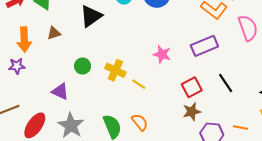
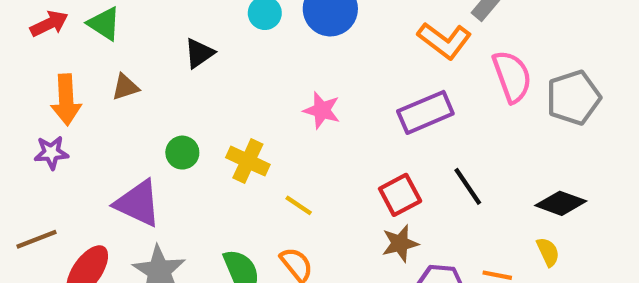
black triangle: (91, 16) -> (199, 53), size x0.7
pink star: (162, 54) -> (322, 110), moved
yellow line: (139, 84) -> (299, 205), moved
purple triangle: (60, 91) -> (138, 203), size x1.4

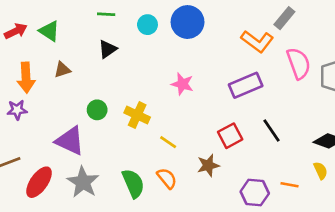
brown star: (400, 243) -> (208, 165), moved

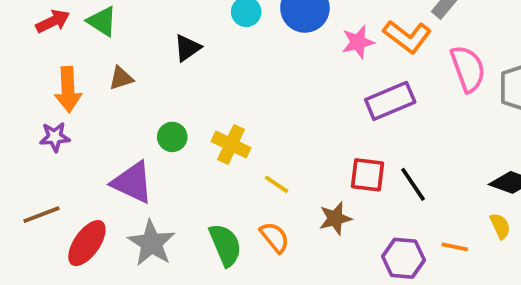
pink star: (182, 84) -> (358, 42), moved, turned -30
black line: (271, 131) -> (413, 184), moved
red square: (230, 136) -> (367, 175), turned 35

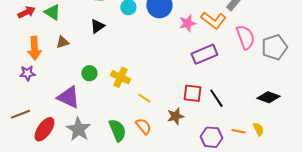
yellow semicircle: (500, 226) -> (258, 129), moved

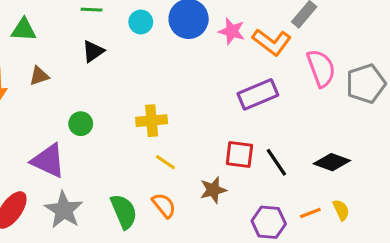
green triangle: (52, 12) -> (24, 30), turned -30
pink star: (187, 23) -> (232, 31), moved, turned 30
yellow cross: (120, 77) -> (152, 121), moved, turned -30
black diamond: (268, 97) -> (332, 162), moved
orange line: (238, 131) -> (310, 213), turned -32

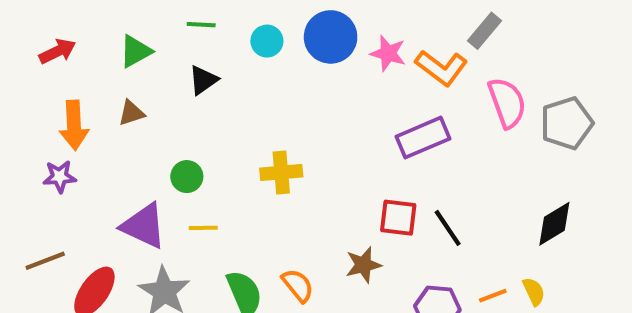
green triangle: (24, 30) -> (136, 51), moved, turned -32
yellow line: (165, 162) -> (203, 228), moved, turned -35
black diamond: (332, 162) -> (554, 224), moved, turned -51

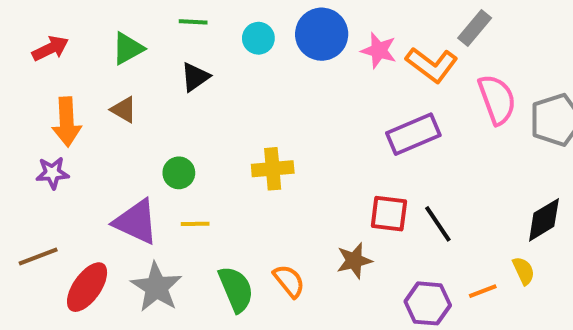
brown triangle: (131, 113) -> (124, 110), turned 48
yellow semicircle: (534, 292) -> (524, 271), moved

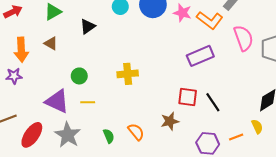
green semicircle: (236, 289) -> (109, 136), size x0.6

